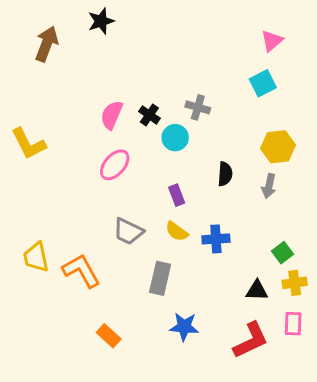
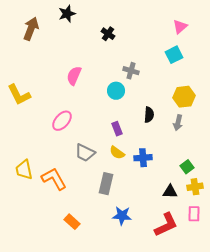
black cross: (149, 115) -> (108, 34), moved
pink ellipse: (115, 165) -> (62, 121), moved

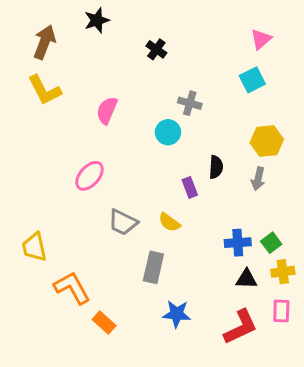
yellow L-shape: (19, 95) -> (44, 90), moved
purple rectangle: (117, 129) -> (190, 187), moved
blue cross: (143, 158) -> (238, 243), moved
orange L-shape: (54, 179) -> (72, 288), moved

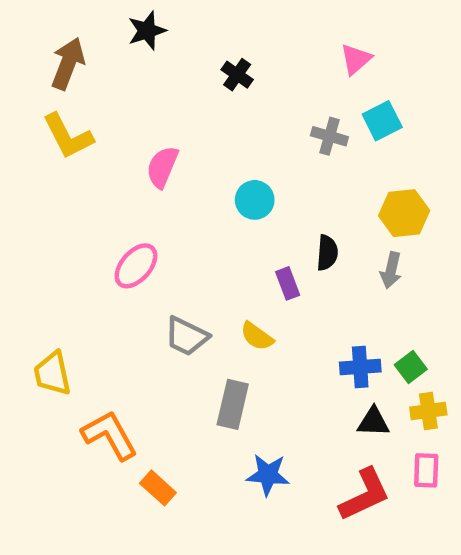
pink triangle: (261, 39) -> (356, 59), moved
gray cross: (190, 103) -> (329, 136), moved

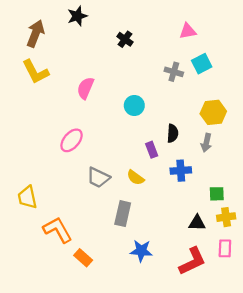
pink triangle: (356, 59) -> (188, 31), turned 30
blue cross: (360, 367) -> (181, 171), moved
green square: (411, 367) -> (217, 194), turned 35

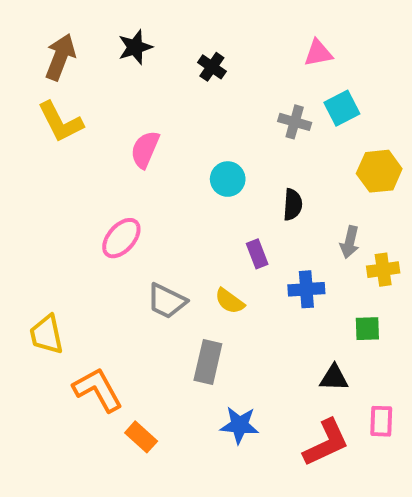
black star: (77, 16) -> (135, 47), moved
yellow hexagon: (213, 112) -> (379, 171), moved
black semicircle: (173, 133) -> (293, 205), moved
yellow cross: (226, 217) -> (383, 270), moved

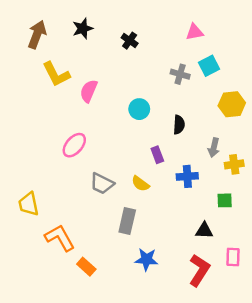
yellow L-shape: (60, 122) -> (56, 74), moved
red L-shape: (326, 443) -> (199, 270), turned -32

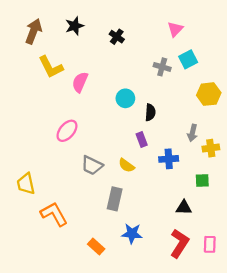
pink triangle: (195, 32) -> (175, 29), turned -35
black semicircle: (179, 125) -> (150, 112), moved
pink rectangle: (233, 257) -> (210, 244), moved
orange rectangle: (86, 267) -> (96, 246), moved

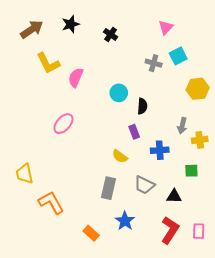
brown arrow: (33, 31) -> (32, 29), turned 35
gray trapezoid: (92, 165) -> (144, 185), moved
blue star: (132, 234) -> (125, 221), turned 30

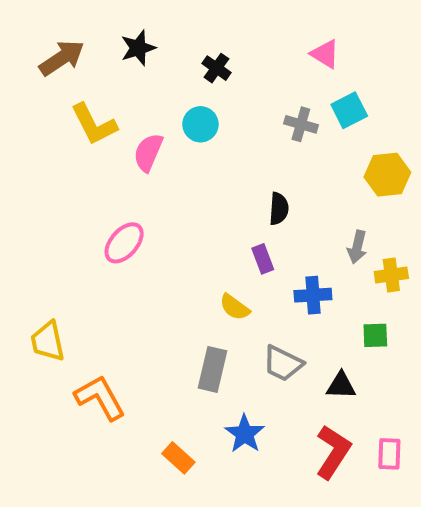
pink triangle: (166, 27) -> (325, 54), turned -42
cyan circle: (119, 93) -> (200, 124), moved

